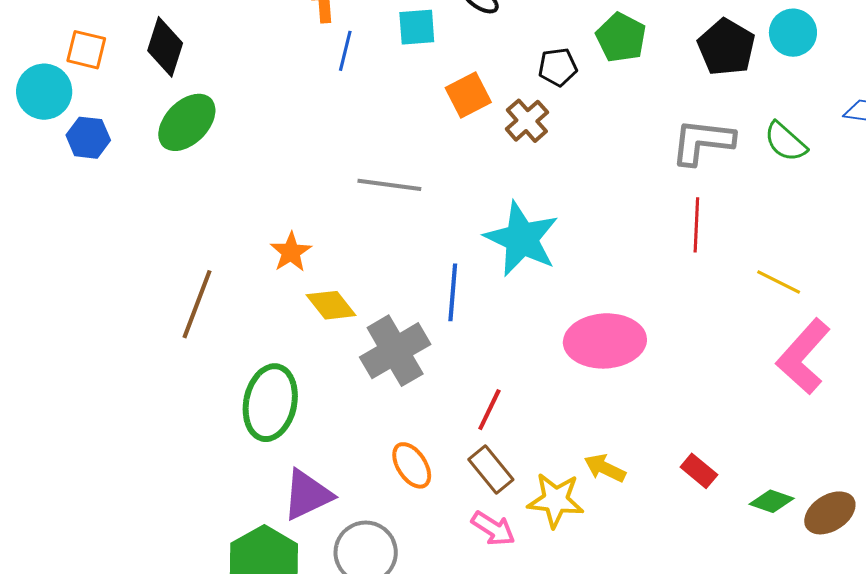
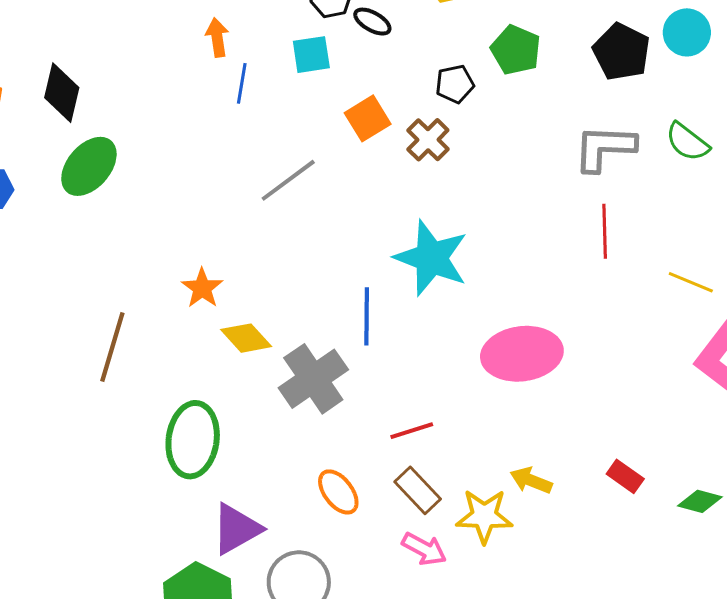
gray line: (389, 185) -> (288, 180), moved, turned -40
red line: (489, 410) -> (412, 431), turned 51

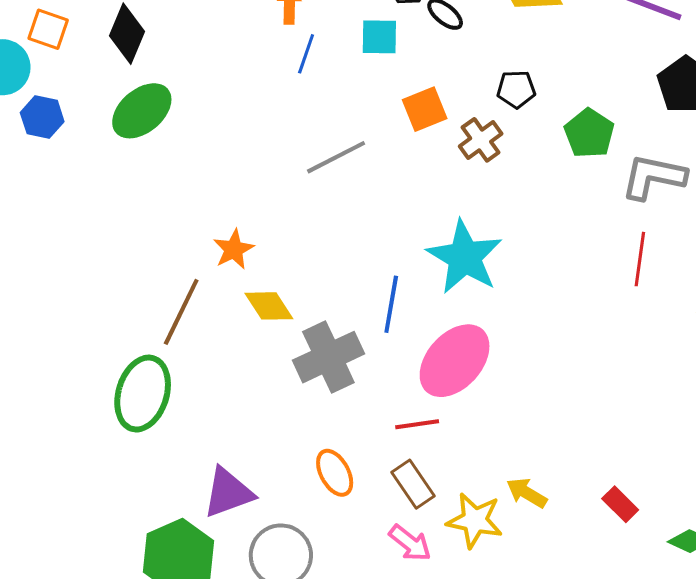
green pentagon: (516, 50) -> (589, 133), moved
brown line: (112, 347) -> (181, 312), moved
pink ellipse: (522, 354) -> (455, 361), moved, turned -50
green ellipse: (193, 440) -> (143, 394), moved

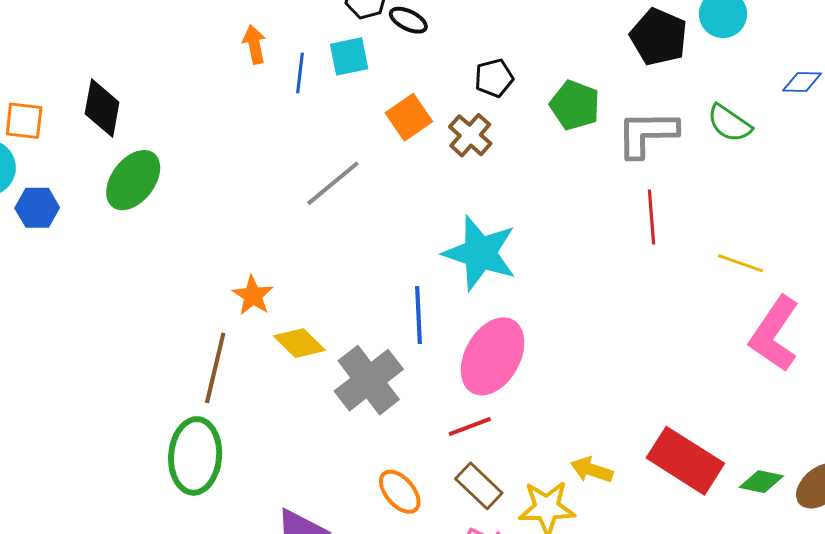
blue line: (306, 54) -> (300, 73), moved
red rectangle: (620, 504) -> (685, 461), size x2.0

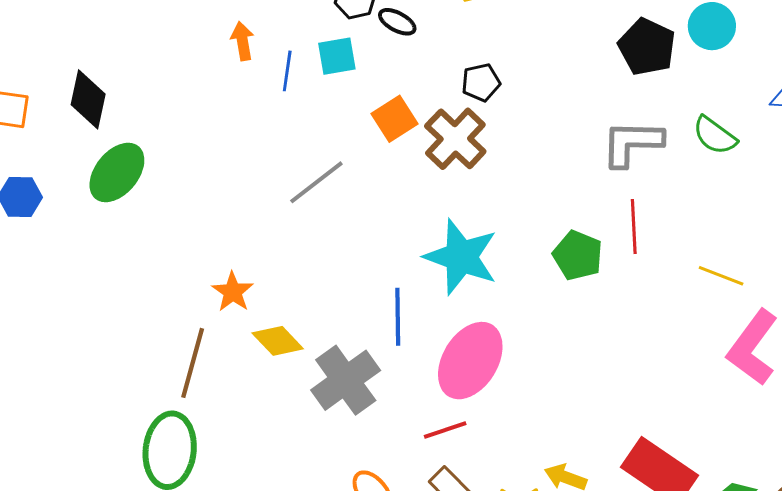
green pentagon: (575, 105) -> (578, 255), moved
brown cross: (470, 135) -> (455, 139), size x1.4

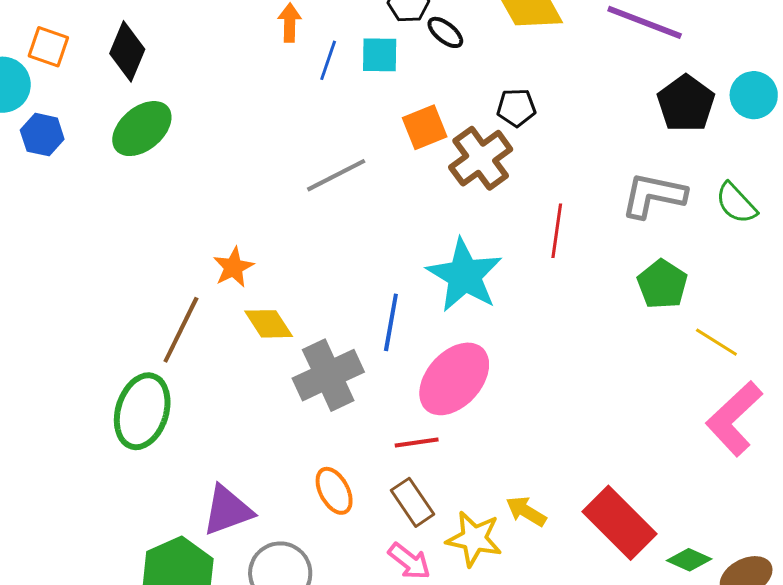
red line: (634, 227) -> (557, 231), moved
green pentagon: (578, 255) -> (662, 284), moved

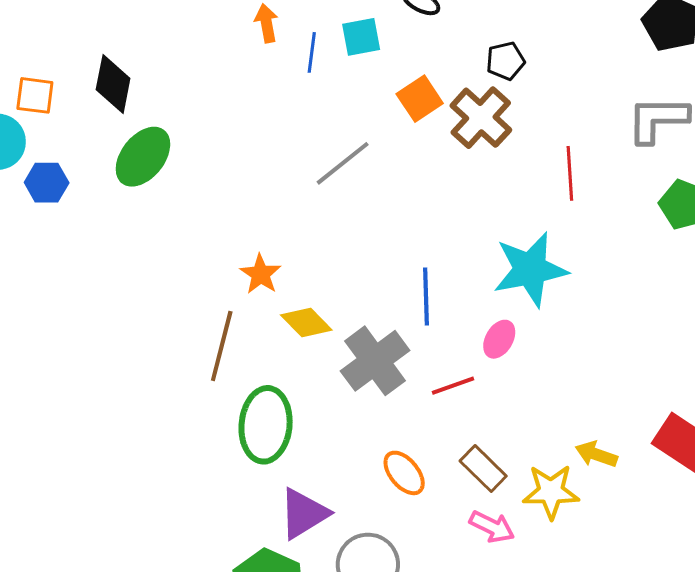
cyan star: (464, 275) -> (530, 269), moved, turned -30
pink ellipse: (454, 379) -> (499, 339), size x0.5
green ellipse: (142, 411) -> (266, 425), moved
red line: (417, 442) -> (453, 386), moved

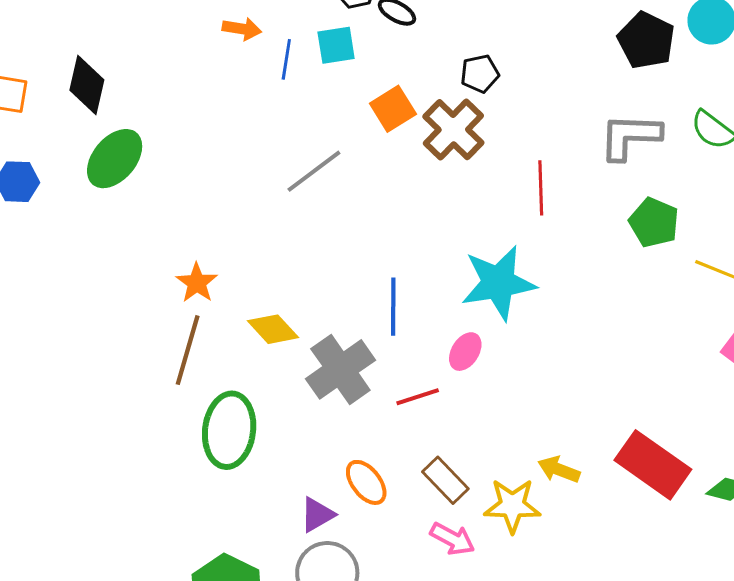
orange arrow: (266, 23) -> (242, 29), turned 108
orange star: (261, 274) -> (197, 283), moved
purple triangle: (304, 514) -> (317, 515), moved, size x0.7

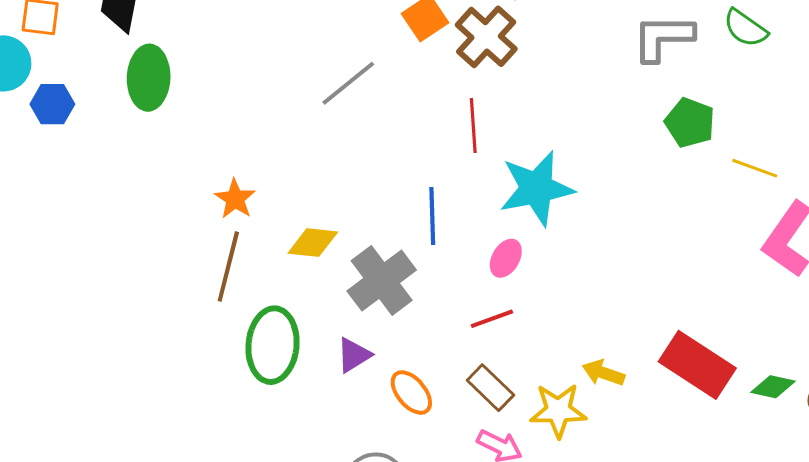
green ellipse: (115, 159) -> (149, 78), turned -36
red line: (541, 188) -> (473, 125), moved
yellow diamond: (273, 329) -> (313, 243), turned -39
red line: (418, 397) -> (492, 319), moved
purple triangle: (317, 515) -> (354, 355), moved

